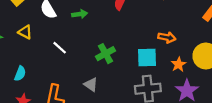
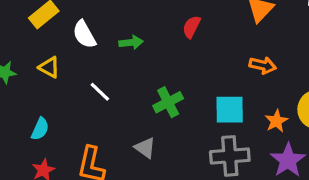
orange arrow: (167, 37) -> (263, 65), moved

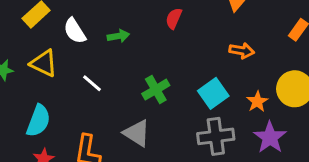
yellow triangle: (49, 67) -> (44, 63), size x1.4
cyan square: (230, 110) -> (213, 93), turned -32
cyan semicircle: (40, 129) -> (38, 121), size x1.5
gray triangle: (145, 148) -> (137, 133), size x1.4

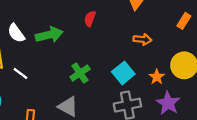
green arrow: (118, 36) -> (49, 35), size x1.6
white line: (92, 83) -> (20, 73), moved

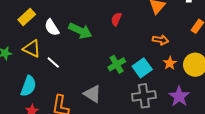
green arrow: (49, 35) -> (80, 31), turned 35
green cross: (80, 73) -> (117, 64), moved
orange star: (157, 77) -> (170, 63), moved

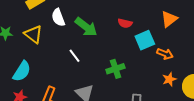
red semicircle: (116, 19) -> (125, 23), turned -112
white line: (53, 63) -> (74, 56), moved
cyan square: (142, 68) -> (145, 40), moved

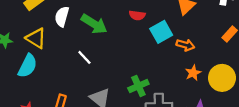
white semicircle: (58, 17) -> (62, 17), turned 42
green cross: (115, 69) -> (138, 86), moved
cyan semicircle: (22, 71) -> (28, 66), moved

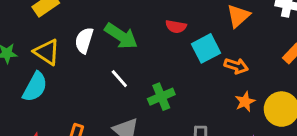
white semicircle: (62, 17) -> (84, 40), moved
white line: (84, 57) -> (119, 79), moved
green cross: (138, 86) -> (161, 97), moved

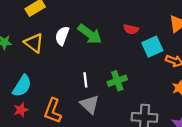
white line: (119, 79) -> (85, 80), moved, turned 32
cyan semicircle: (35, 87) -> (22, 86), moved

